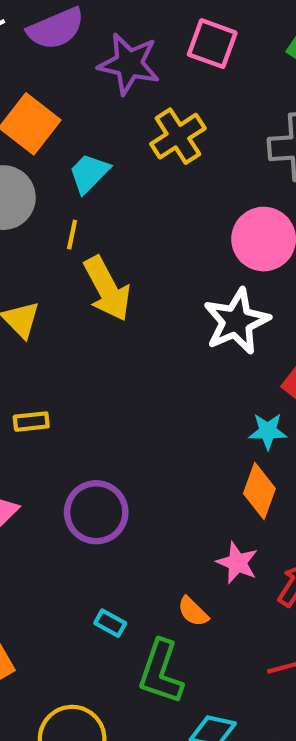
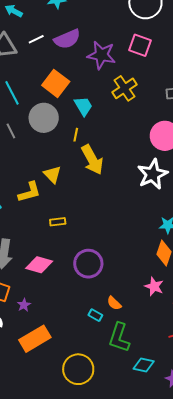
cyan trapezoid: (89, 173) -> (83, 106), turned 105
orange semicircle: (193, 612) -> (114, 303), moved

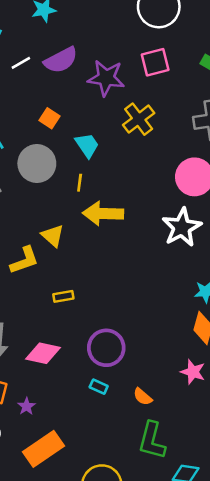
pink square: (140, 45) -> (155, 62), turned -30
orange square: (56, 83) -> (50, 118), size x0.6
yellow arrow: (92, 160) -> (103, 214), turned 124
cyan rectangle: (95, 315) -> (99, 387), moved

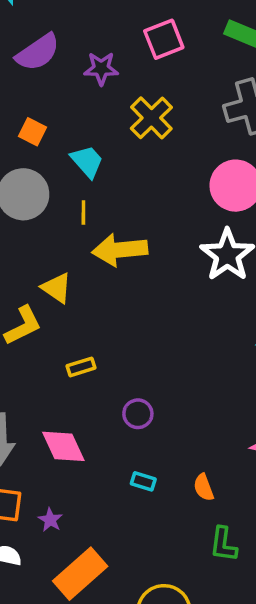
purple star: (106, 78) -> (101, 68), size x0.7
purple circle: (106, 348) -> (138, 414), moved, size x0.6
pink diamond: (43, 353) -> (63, 446), turned 60
orange semicircle: (143, 397) -> (204, 487), turned 36
green L-shape: (152, 441) -> (223, 544), size x0.7

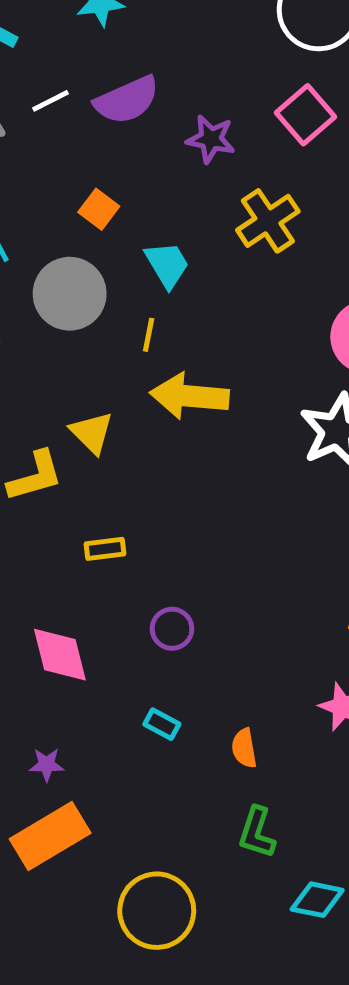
pink square: (164, 39) -> (306, 115), turned -30
purple star: (50, 520) -> (47, 765), moved, turned 30

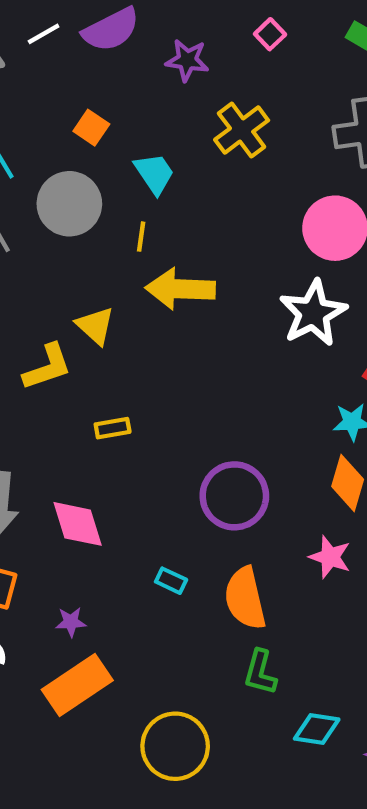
pink square: (306, 115) -> (270, 34), size x0.6
purple circle: (172, 629) -> (234, 496), moved, size x1.8
orange semicircle: (244, 748) -> (245, 598), size x1.8

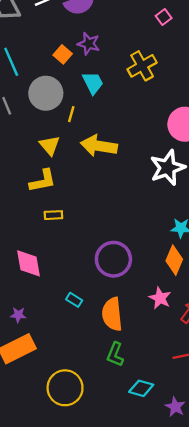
purple star: (187, 60) -> (89, 44), moved
yellow line: (141, 237) -> (71, 114), moved
yellow triangle: (95, 326) -> (50, 145), moved
yellow L-shape: (47, 367) -> (43, 181), moved

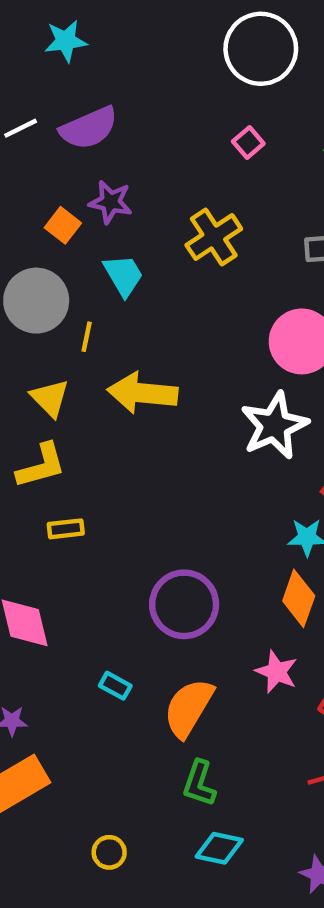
orange semicircle: (112, 314) -> (189, 708), turned 40
yellow circle: (65, 388) -> (109, 852), size x0.5
cyan diamond: (141, 388) -> (219, 848), moved

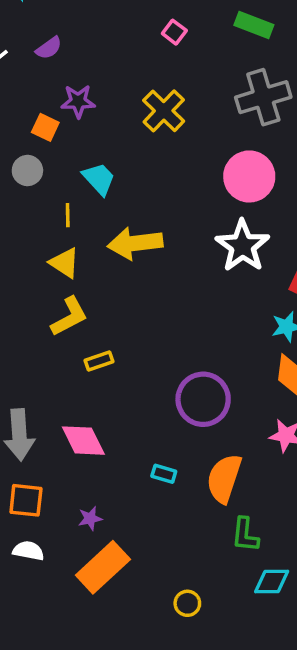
purple semicircle: (89, 128) -> (49, 48), size x0.6
cyan trapezoid: (123, 275) -> (99, 179), moved
gray circle: (36, 301) -> (27, 171), moved, size x0.6
yellow line: (87, 337) -> (68, 215), moved

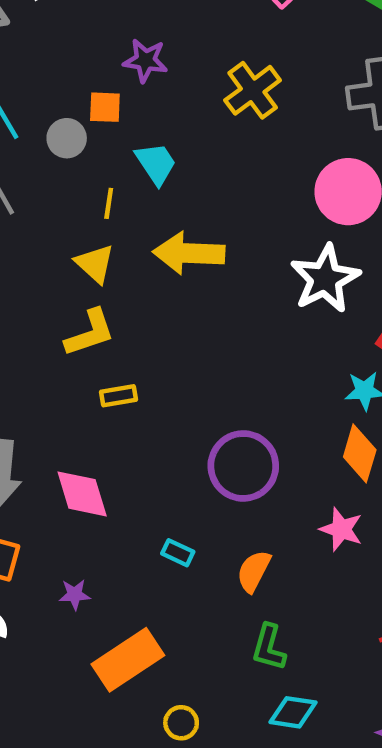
orange square: (45, 127) -> (105, 107), moved, turned -32
orange semicircle: (224, 478) -> (254, 571), size x0.7
orange rectangle: (103, 567) -> (128, 660), moved

